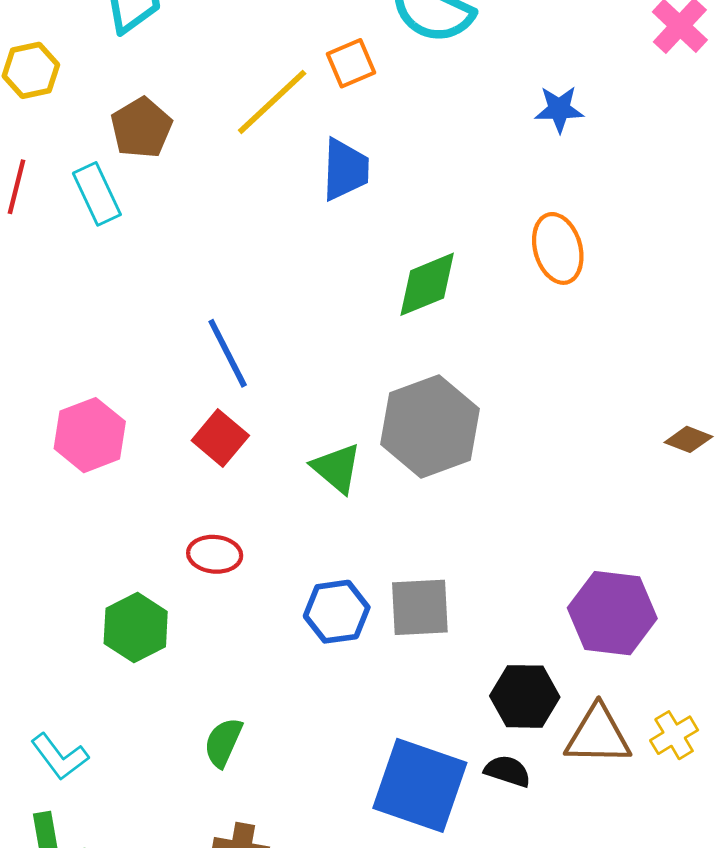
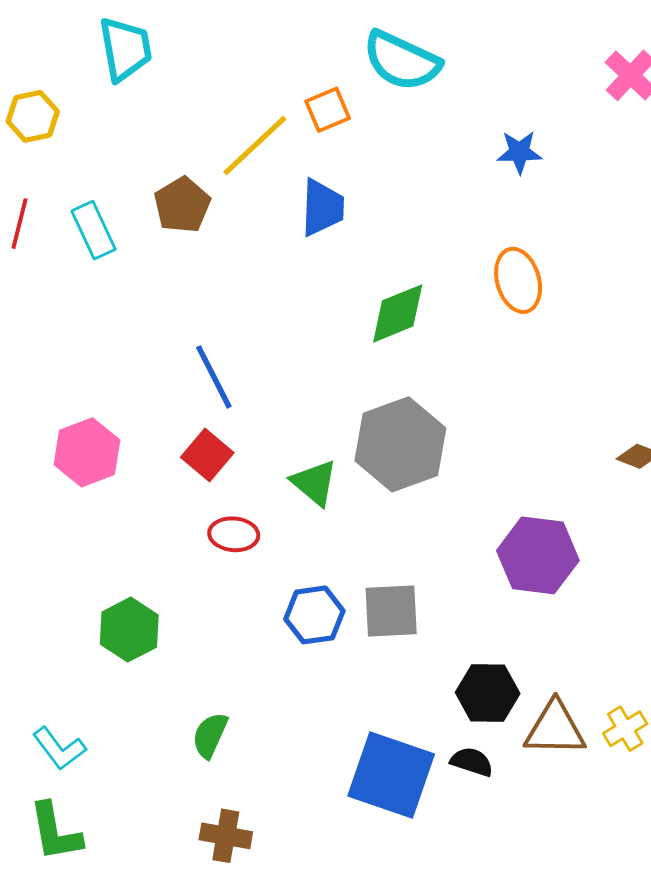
brown pentagon: (141, 128) -> (182, 205), moved
red ellipse: (215, 554) -> (234, 534), moved
purple hexagon: (612, 613) -> (538, 555), moved

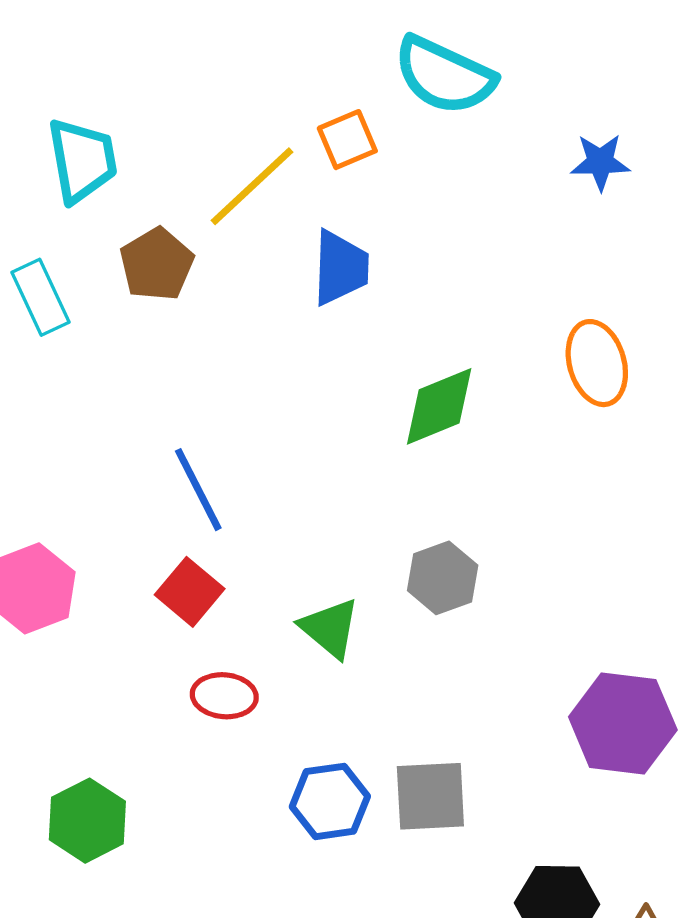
cyan trapezoid: (125, 49) -> (82, 160), moved
blue star: (519, 152) -> (600, 162), moved
gray hexagon: (400, 444) -> (443, 578), size x0.6

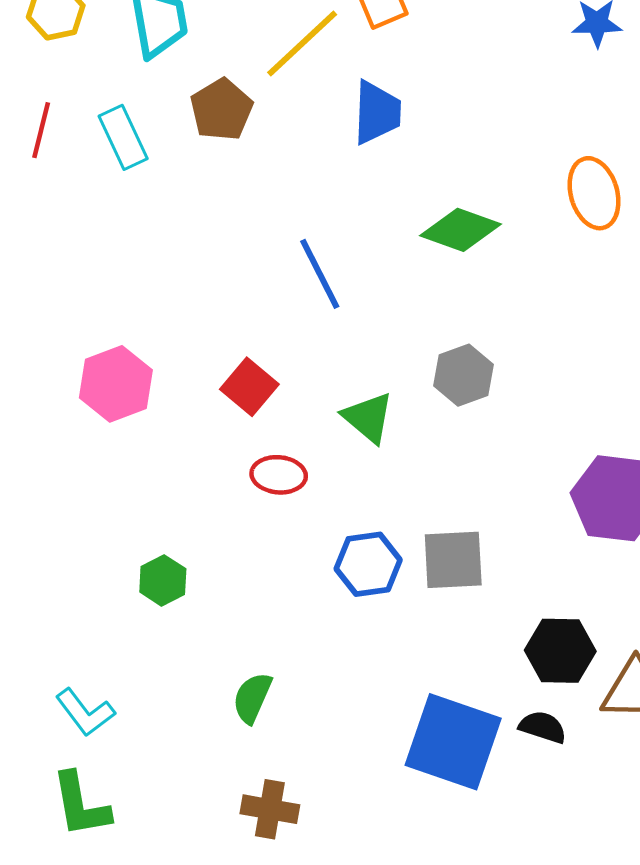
green diamond: (439, 406) -> (461, 230), turned 42
blue line: (198, 490) -> (320, 274), moved
green hexagon: (87, 821) -> (163, 580), size x0.7

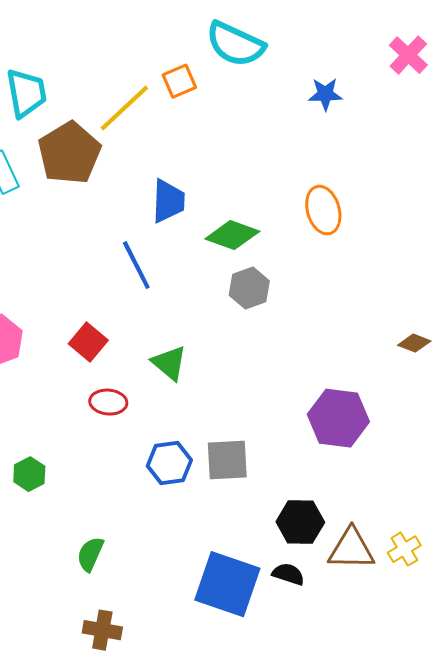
brown pentagon: (221, 110) -> (69, 153), size x1.5
blue trapezoid: (377, 113) -> (168, 201), moved
gray hexagon: (463, 375) -> (249, 288), moved

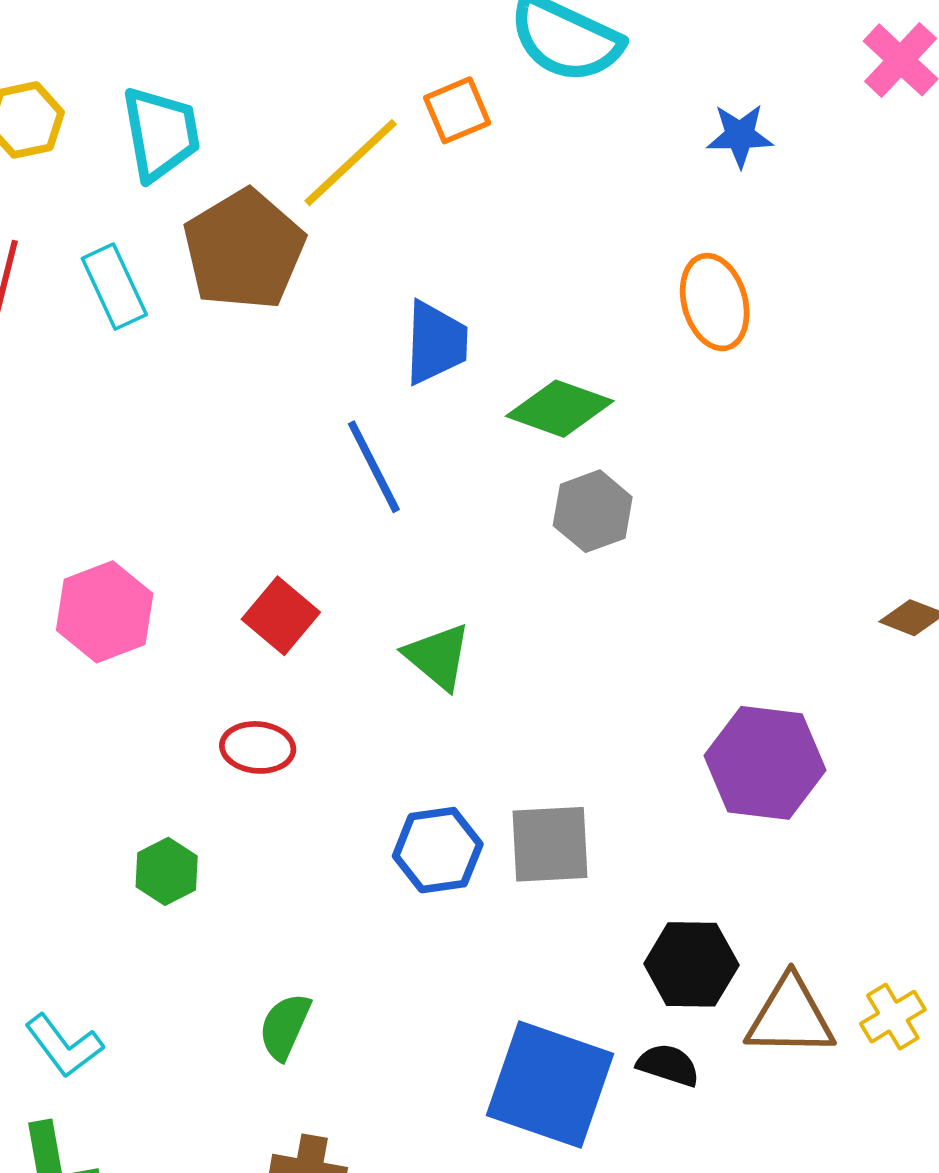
orange ellipse: (323, 210) -> (715, 302), moved
red ellipse: (108, 402) -> (258, 747), moved

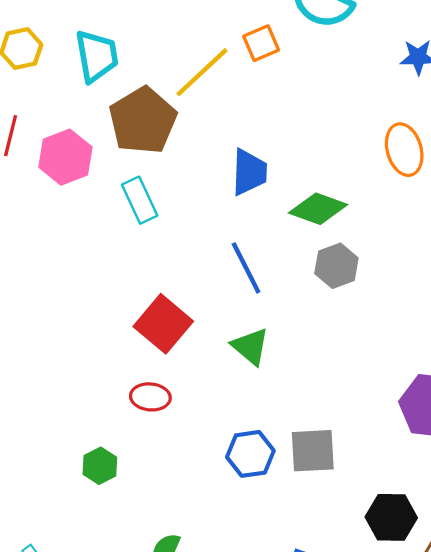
cyan rectangle: (114, 287) -> (140, 200), moved
blue line: (374, 467) -> (246, 268), moved
pink hexagon: (105, 612) -> (65, 157), moved
red square: (281, 616) -> (163, 324), size x1.4

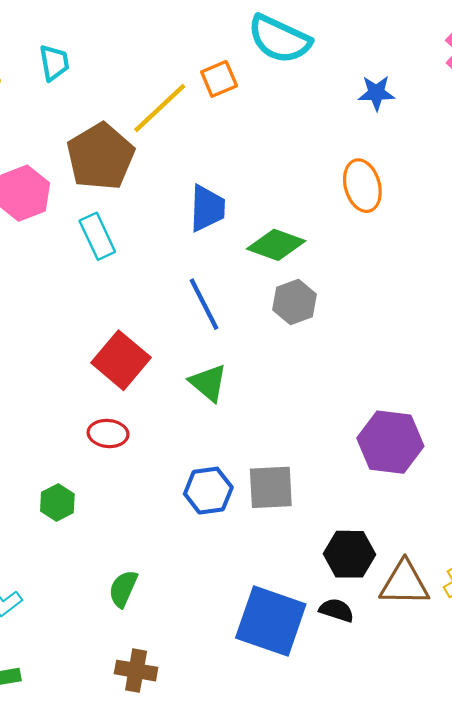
cyan trapezoid: (97, 56) -> (54, 63), moved, size x0.7

